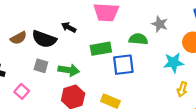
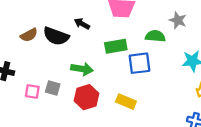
gray square: (41, 66) -> (53, 88), moved
pink square: (22, 91) -> (32, 91), turned -32

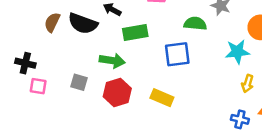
brown semicircle: (29, 35) -> (52, 22), turned 144
green rectangle: (116, 46) -> (135, 32), moved
pink square: (32, 91) -> (38, 86), moved

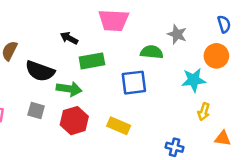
black semicircle: (83, 24) -> (40, 71), moved
blue cross: (240, 119) -> (174, 147), moved

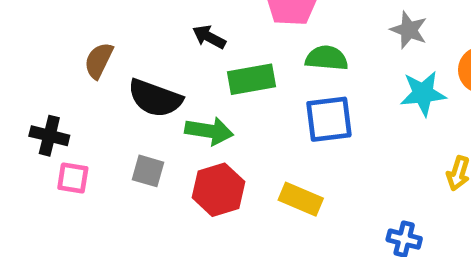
green semicircle: (152, 52) -> (327, 58), moved
cyan star: (194, 80) -> (423, 93), moved

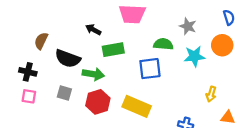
green semicircle: (327, 58) -> (163, 44), moved
black cross: (49, 136) -> (28, 72), moved
yellow rectangle: (301, 199) -> (137, 106), size x1.4

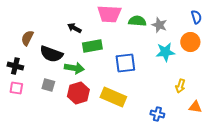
green semicircle: (163, 44) -> (137, 21), moved

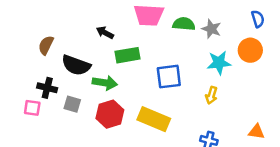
black cross: (15, 66) -> (47, 88), moved
yellow arrow: (180, 86) -> (211, 95), moved

